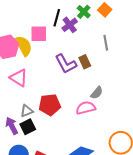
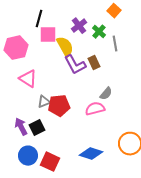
green cross: (84, 12) -> (99, 32), moved
black line: (57, 18) -> (39, 19), moved
yellow semicircle: (24, 46) -> (65, 47), moved
gray triangle: (27, 111) -> (44, 102), moved

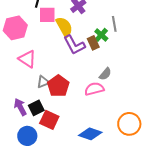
green cross: (99, 32) -> (101, 35), moved
red pentagon: (59, 106) -> (58, 86), turned -30
red square: (50, 162) -> (49, 120), moved

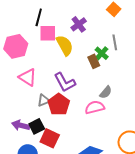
purple L-shape: (74, 45) -> (65, 82), moved
purple arrow: (20, 107) -> (21, 125), turned -48

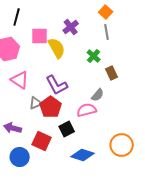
black line: (39, 17) -> (17, 17), moved
gray line: (115, 42) -> (107, 32), moved
brown rectangle: (94, 61) -> (112, 73), moved
black square: (37, 126) -> (67, 129), moved

